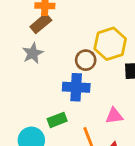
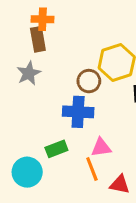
brown rectangle: (41, 23) -> (38, 39), turned -60
pink triangle: (114, 116) -> (101, 147), moved

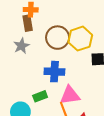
brown circle: (89, 81) -> (58, 38), moved, size x1.5
pink triangle: (101, 147) -> (70, 95), size x1.5

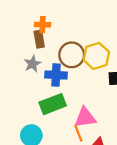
blue cross: (54, 72) -> (56, 75), moved
green rectangle: (40, 96) -> (53, 104), moved, size x1.6

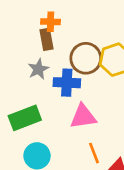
green rectangle: (53, 104) -> (25, 118), moved
pink triangle: (85, 118) -> (83, 117), moved

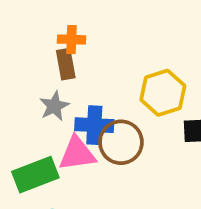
brown circle: (86, 58) -> (121, 142), moved
pink triangle: (83, 117) -> (77, 154), moved

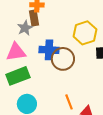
gray star: (54, 106) -> (25, 28), moved
pink triangle: (77, 154) -> (16, 52), moved

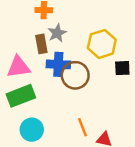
brown rectangle: (34, 18) -> (41, 44), moved
gray star: (25, 28) -> (57, 33), moved

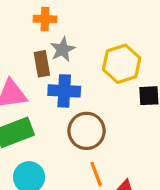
brown circle: (75, 75) -> (87, 131), moved

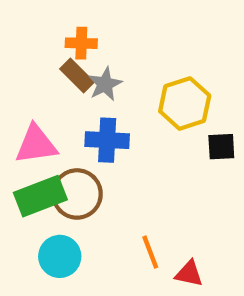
brown rectangle: (42, 64) -> (77, 75), moved, turned -35
brown circle: (87, 131) -> (77, 194), moved

